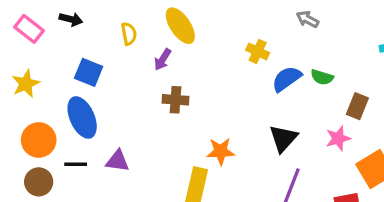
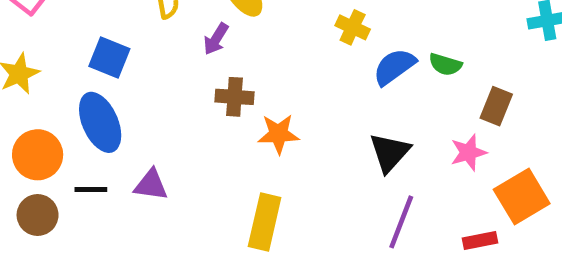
orange star: (221, 151) -> (278, 134), moved

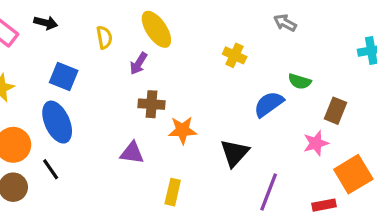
blue semicircle: (394, 67) -> (269, 104), moved
black triangle: (390, 152) -> (235, 153), moved
purple triangle: (151, 185) -> (132, 153), moved
black line: (91, 190) -> (51, 169), turned 55
yellow rectangle: (265, 222) -> (173, 192), size x0.7

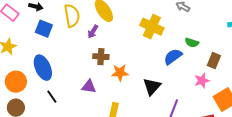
yellow semicircle: (104, 37) -> (72, 16), size x1.6
yellow cross: (235, 55) -> (152, 27), size x1.6
blue square: (64, 76) -> (44, 29), moved
black line: (51, 169) -> (52, 97), moved

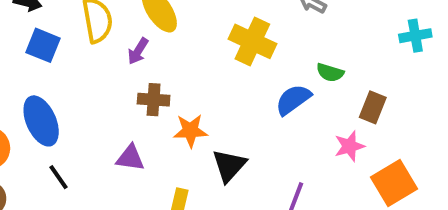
black triangle: (152, 87) -> (229, 166), moved

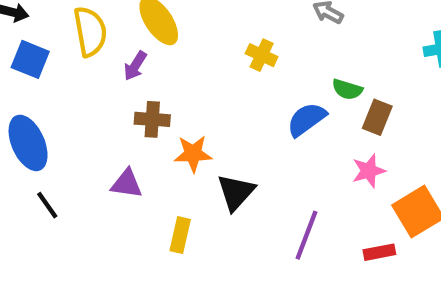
yellow cross: (252, 41) -> (262, 55), size x0.6
brown rectangle: (373, 107) -> (377, 117), moved

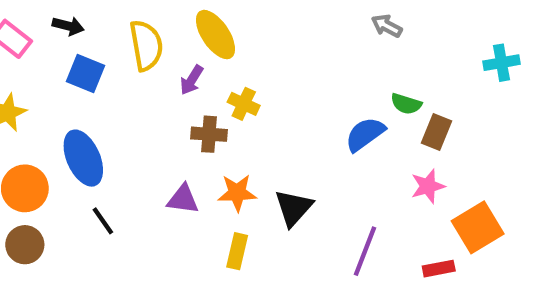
yellow cross: (262, 55) -> (244, 104), moved
orange star: (193, 154) -> (237, 193), moved

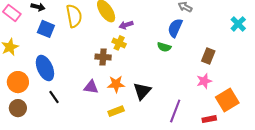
cyan cross: (501, 63) -> (238, 24), turned -35
purple arrow: (192, 80) -> (126, 25), moved, turned 40
green semicircle: (406, 104) -> (164, 47), moved
blue semicircle: (365, 134) -> (175, 28), moved, turned -30
yellow rectangle: (237, 251) -> (116, 111), turned 56

